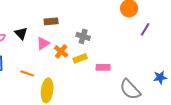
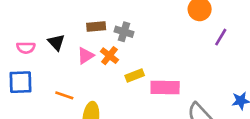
gray cross: (83, 36) -> (124, 32), moved
orange cross: (61, 51) -> (109, 56), moved
pink rectangle: (103, 67) -> (165, 87), size x1.5

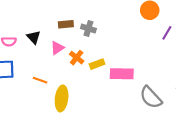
orange cross: (109, 56) -> (77, 58), moved

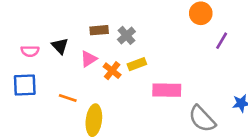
gray cross: (88, 29) -> (126, 35), turned 32
yellow rectangle: (97, 64) -> (137, 64), moved

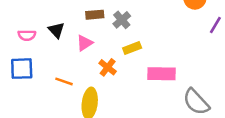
orange cross: (112, 71) -> (108, 67), moved

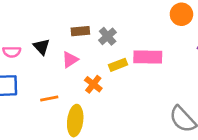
pink rectangle: (162, 74) -> (148, 57), moved
orange line: (64, 81) -> (49, 98), turned -30

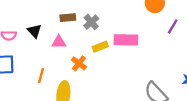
pink triangle: (70, 60) -> (59, 42), turned 32
orange line: (49, 98) -> (41, 76), turned -64

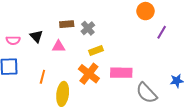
pink rectangle: (126, 40) -> (121, 73), moved
orange cross: (79, 63) -> (89, 74), moved, size x1.5

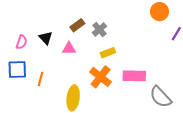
brown rectangle: (67, 24) -> (77, 25), turned -32
pink semicircle: (13, 40) -> (22, 42), turned -72
orange line: (42, 77) -> (40, 79), moved

